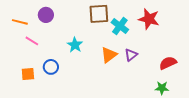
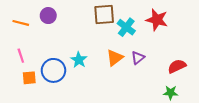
pink line: (32, 41) -> (21, 56), moved, turned 40
cyan star: (75, 45) -> (79, 60), moved
blue circle: (51, 67) -> (53, 70), size x1.5

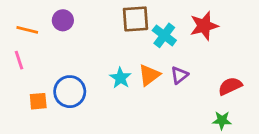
red star: (157, 20) -> (204, 26), turned -30
pink line: (21, 56) -> (19, 60), moved
cyan star: (79, 60) -> (120, 78), moved

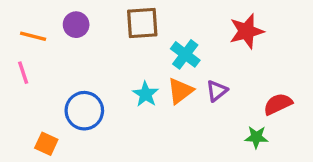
brown square: (136, 19) -> (142, 23), moved
cyan cross: (164, 35) -> (185, 54), moved
orange square: (38, 101) -> (46, 144), moved, turned 30
green star: (222, 120) -> (256, 137), moved

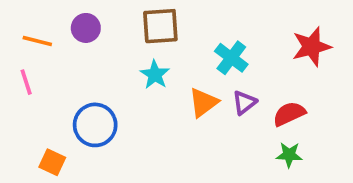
red star: (246, 31) -> (312, 47), moved
cyan cross: (185, 54) -> (231, 58), moved
cyan star: (146, 94) -> (155, 75), moved
red semicircle: (278, 104) -> (289, 114), moved

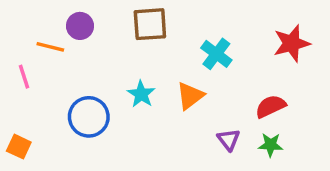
orange line: (37, 41) -> (50, 47), moved
cyan star: (155, 75) -> (141, 94), moved
purple triangle: (244, 103) -> (229, 140), moved, turned -30
orange square: (52, 162) -> (19, 147), moved

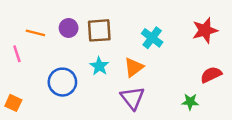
brown square: (150, 24) -> (99, 30), moved
purple circle: (80, 26) -> (69, 28), moved
red semicircle: (271, 106) -> (211, 75), moved
purple triangle: (229, 140) -> (132, 98), moved, size x1.5

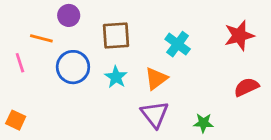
purple circle: (69, 28) -> (69, 15), moved
blue circle: (62, 82) -> (73, 67), moved
green star: (190, 102) -> (203, 123), moved

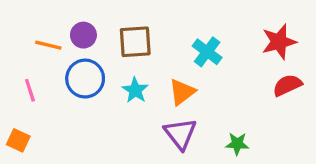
purple circle: (69, 15) -> (83, 35), moved
pink line: (20, 63) -> (30, 90), moved
red semicircle: (246, 87) -> (287, 85), moved

